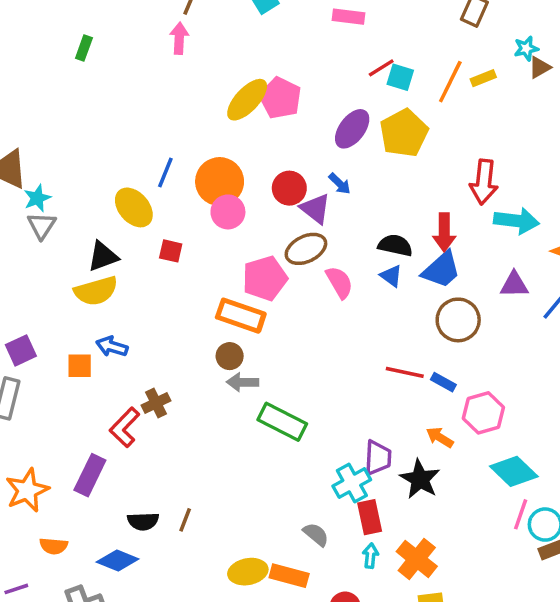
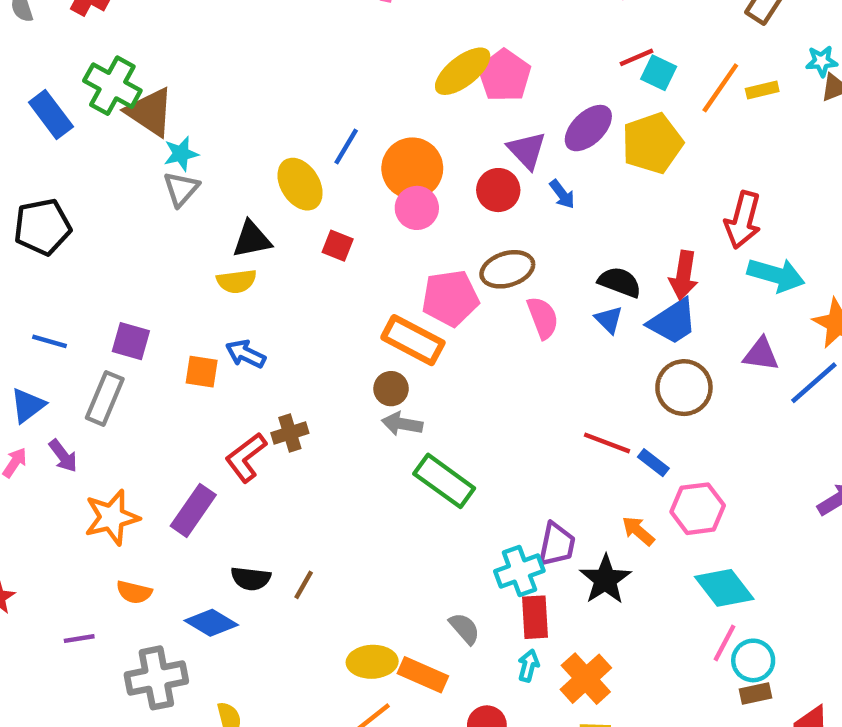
purple triangle: (315, 209) -> (527, 150), moved
yellow semicircle: (96, 291) -> (236, 281), size x0.7
purple square: (21, 350) -> (131, 341), turned 32

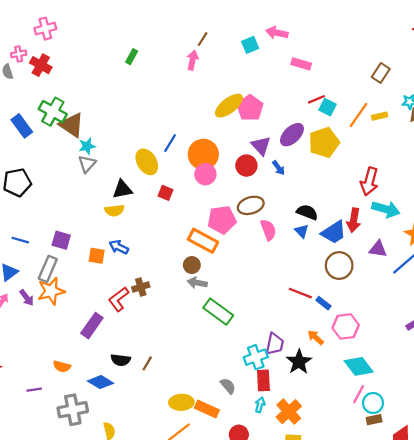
red arrow: (684, 275) -> (354, 220), moved
orange star: (112, 517) -> (51, 291), moved

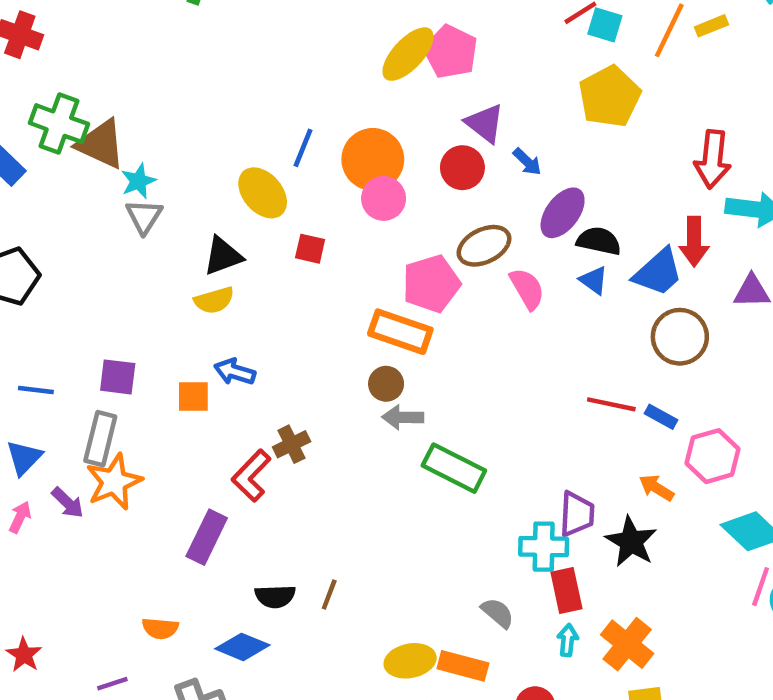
purple ellipse: (292, 135) -> (563, 213), moved
cyan cross: (256, 357) -> (544, 547), turned 30

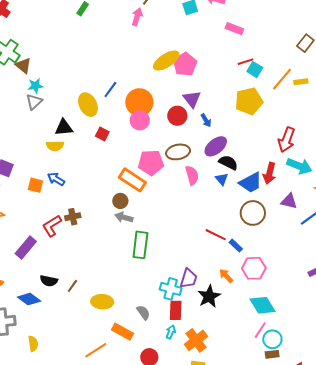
brown triangle: (101, 144) -> (23, 66), size x0.7
green rectangle: (454, 468) -> (140, 245), turned 56
yellow ellipse: (410, 661) -> (102, 302), moved

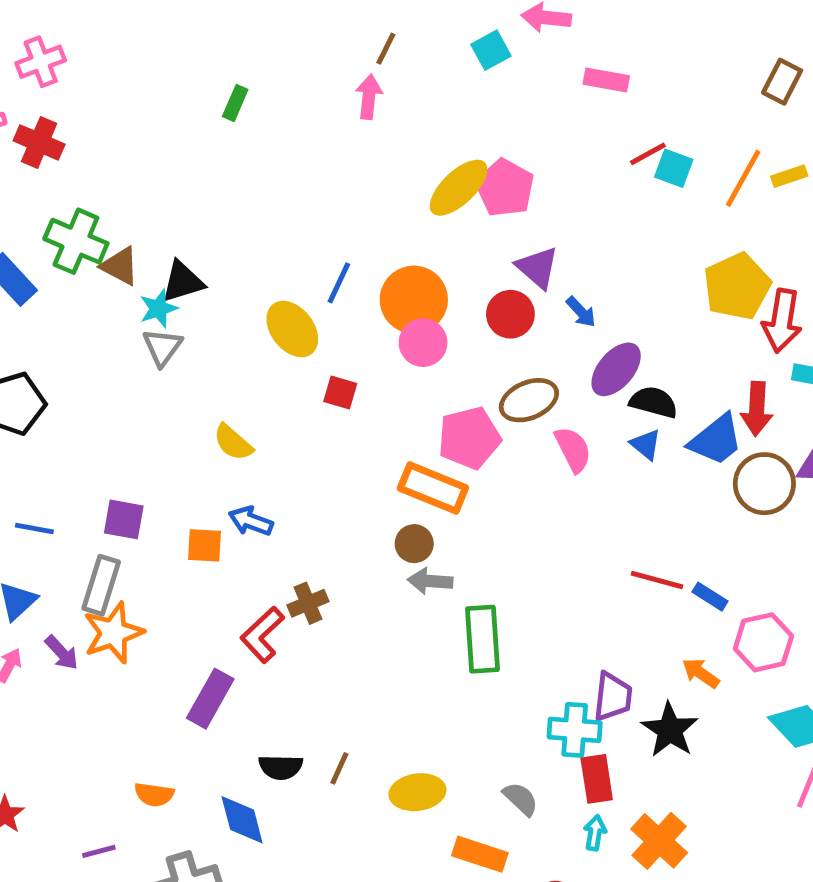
yellow pentagon: (249, 101) -> (737, 286), moved
black triangle: (64, 128) -> (183, 282), moved
yellow semicircle: (55, 146) -> (233, 442), turned 54
brown circle: (253, 213) -> (764, 484), moved
blue diamond: (29, 299) -> (242, 820), turned 50

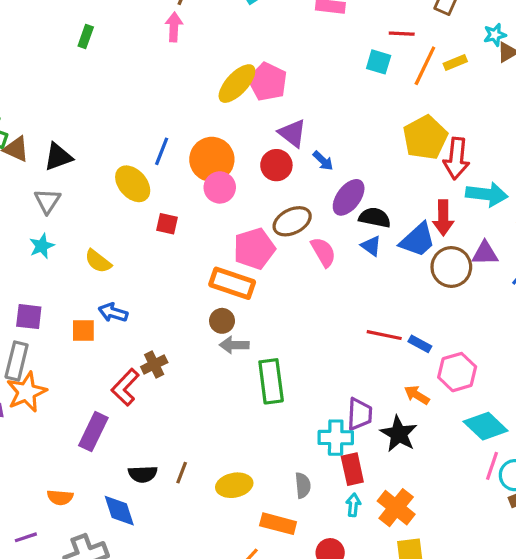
red line: (648, 154) -> (402, 34), moved, turned 35
cyan star: (158, 308) -> (42, 246), moved
gray semicircle: (521, 799) -> (303, 485), turned 45

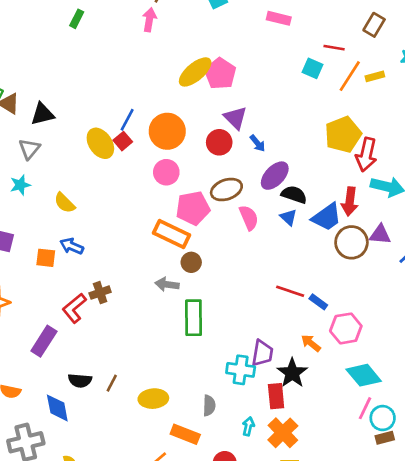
pink circle: (220, 187) -> (166, 172), moved
red square: (167, 224) -> (123, 141), moved, turned 30
brown circle: (222, 321) -> (191, 262), moved
red rectangle: (352, 469) -> (276, 396), moved

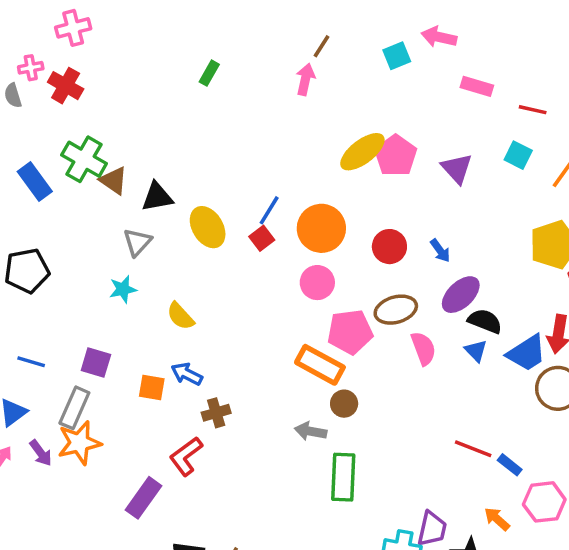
red line: (334, 48) -> (533, 110), moved
purple triangle: (235, 118) -> (457, 168), moved
yellow ellipse: (100, 143) -> (208, 227), moved
brown cross: (100, 293) -> (216, 413), moved

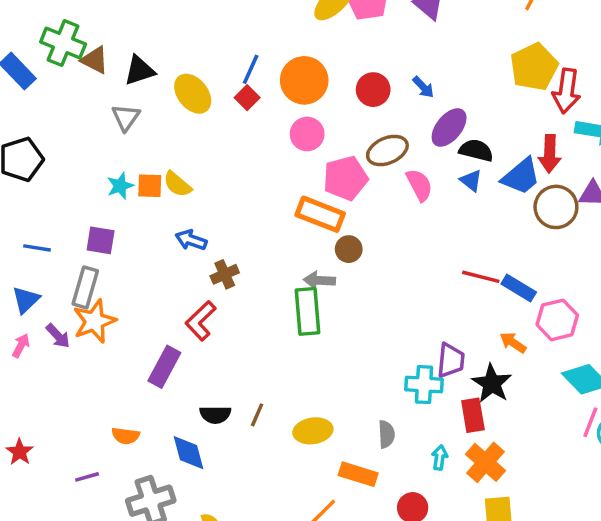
cyan star: (123, 289) -> (120, 186), moved
orange square: (152, 388) -> (150, 186), moved
blue rectangle: (510, 465) -> (519, 288), size x1.4
green rectangle: (343, 477) -> (307, 311), moved

